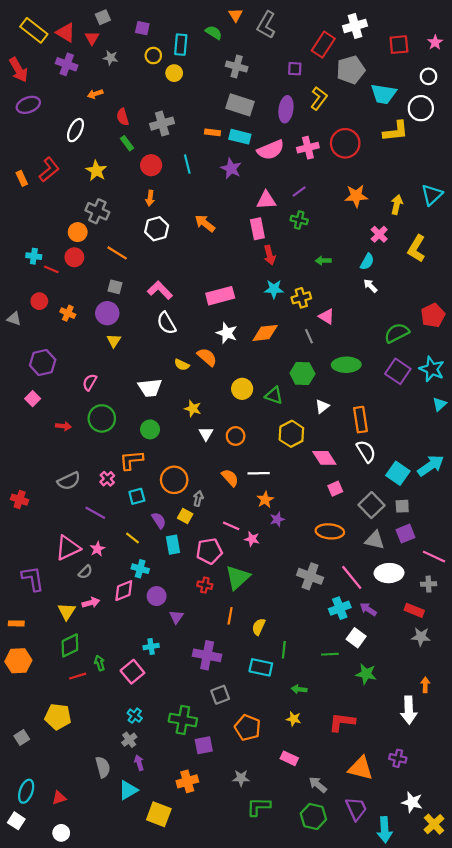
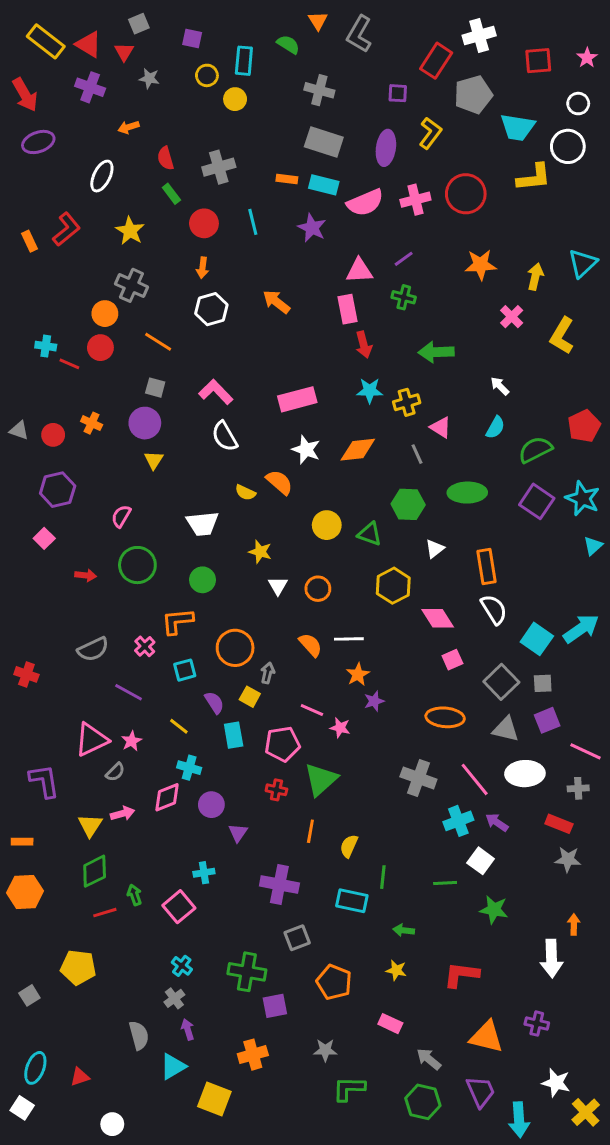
green arrow: (323, 261) -> (436, 352), size x1.6
cyan semicircle: (367, 262) -> (495, 427), moved
red circle: (39, 301) -> (53, 435), moved
white circle: (61, 833) -> (112, 1124), moved

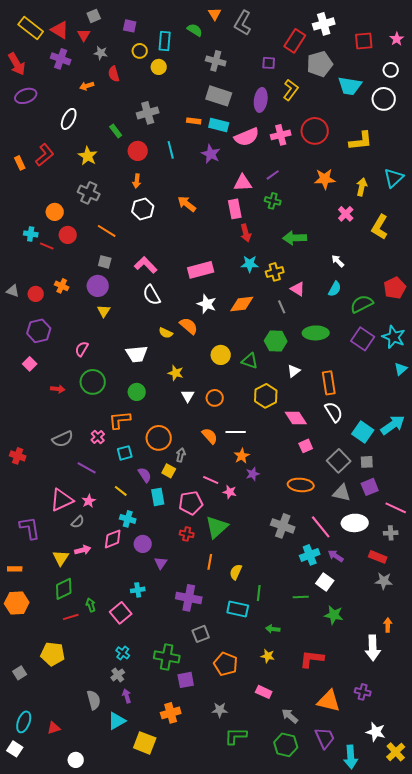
red semicircle: (166, 158) -> (114, 74), moved
yellow L-shape: (534, 177) -> (361, 141), moved
orange circle: (105, 314) -> (55, 212), moved

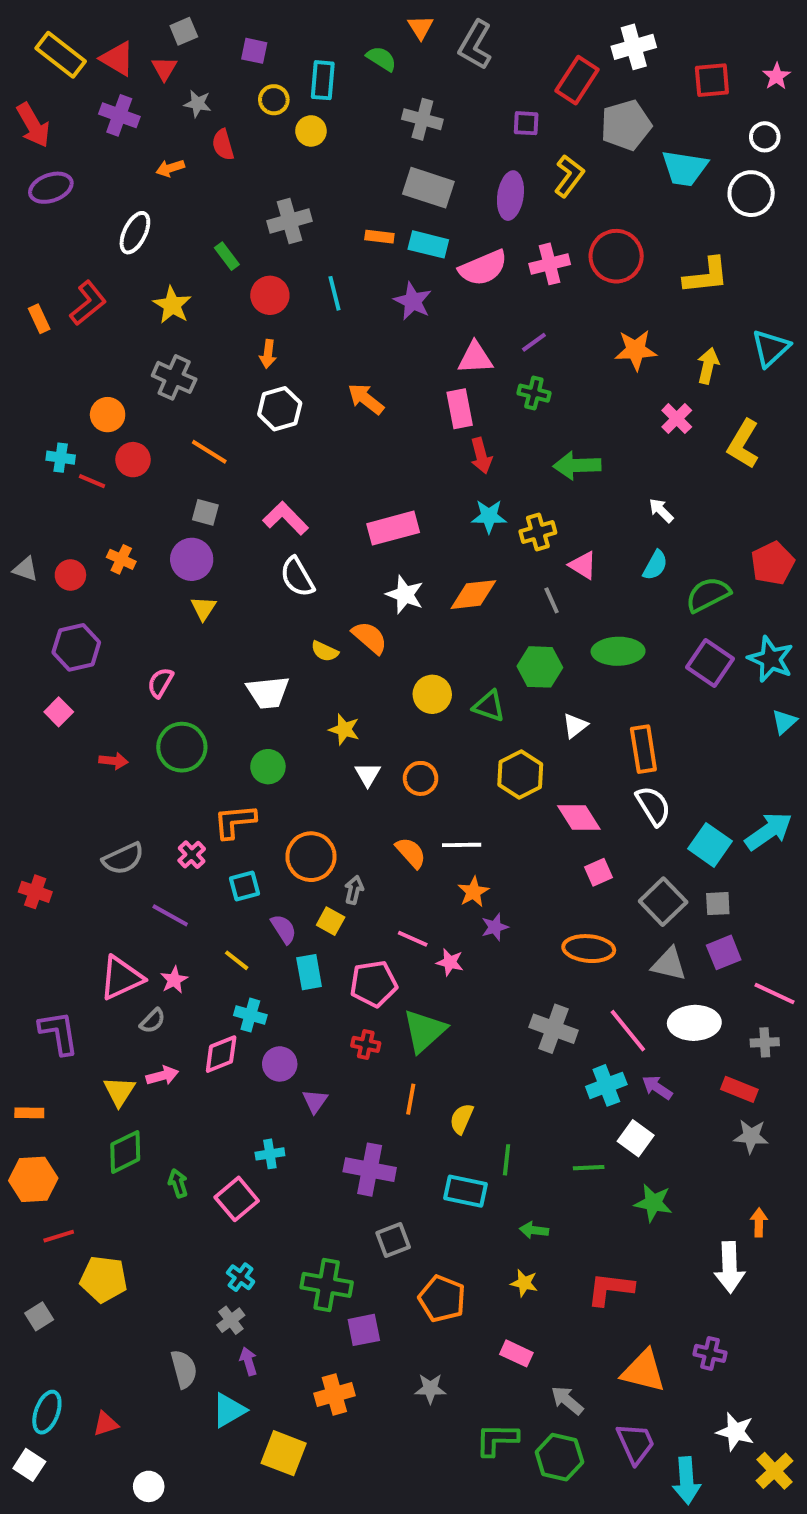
red line: (71, 617) -> (59, 1236), moved
green L-shape: (236, 736) -> (497, 1439), moved

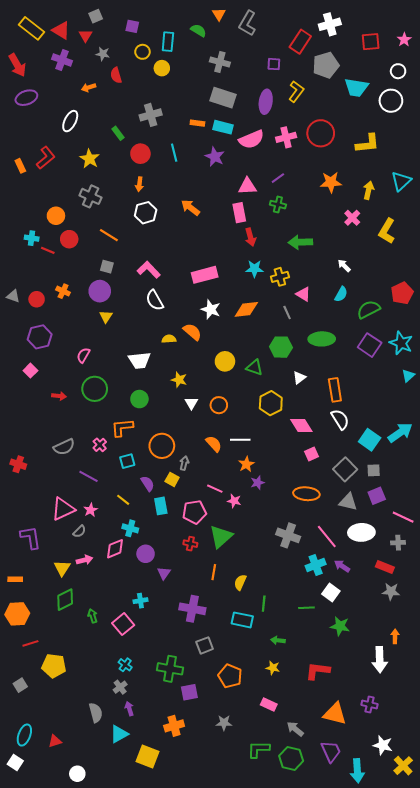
yellow semicircle: (325, 651) -> (169, 339), turned 152

